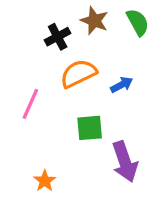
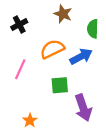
green semicircle: (138, 22) -> (93, 29), moved, turned -150
black cross: (58, 37) -> (19, 25), moved
blue arrow: (122, 85) -> (81, 57), size x1.5

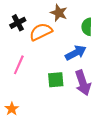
orange semicircle: (52, 49) -> (41, 32), moved
purple arrow: (83, 108) -> (83, 83), moved
orange star: (30, 120) -> (12, 109), moved

